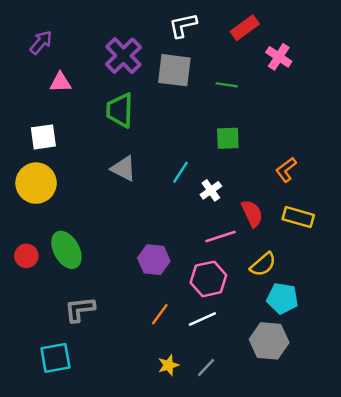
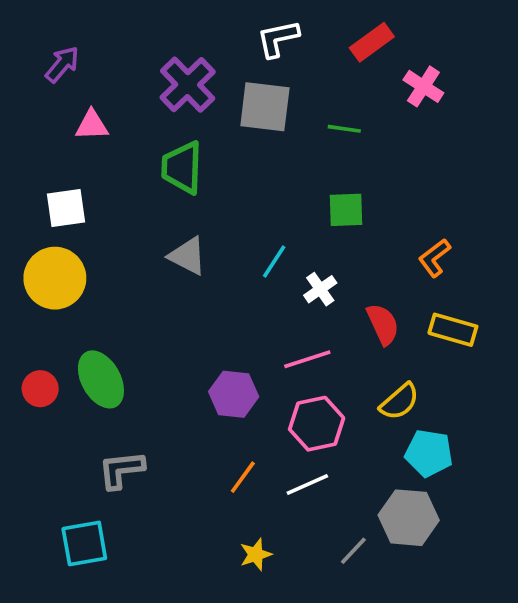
pink line: (221, 236) -> (307, 359), moved
gray line: (206, 368) -> (353, 551), moved

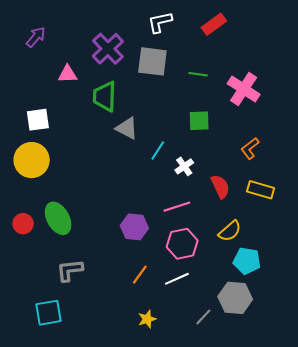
pink cross: (423, 86) -> (244, 89), moved, size x1.4
pink triangle: (92, 125) -> (68, 74), moved
gray triangle: (188, 256) -> (127, 128), moved

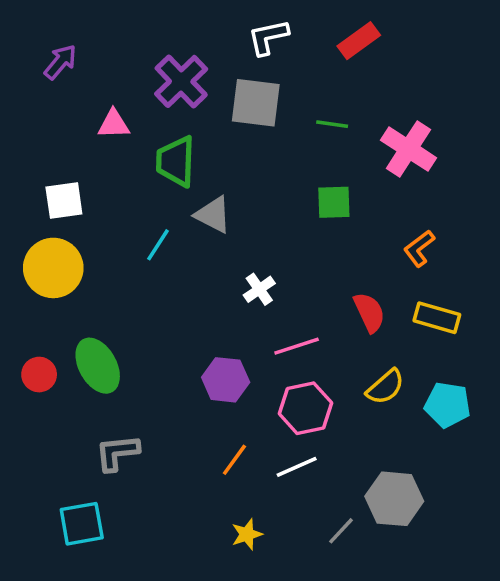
cyan line: (158, 150) -> (158, 245), moved
white cross: (184, 166) -> (259, 289), moved
cyan pentagon: (247, 261) -> (448, 405), moved

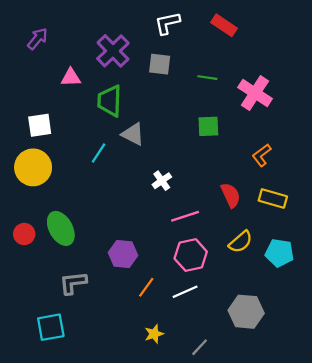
red rectangle: (359, 41) -> (224, 25), turned 70
gray square: (256, 103) -> (160, 64), size x0.7
purple hexagon: (226, 380) -> (123, 254), moved
gray line: (341, 531) -> (200, 347), moved

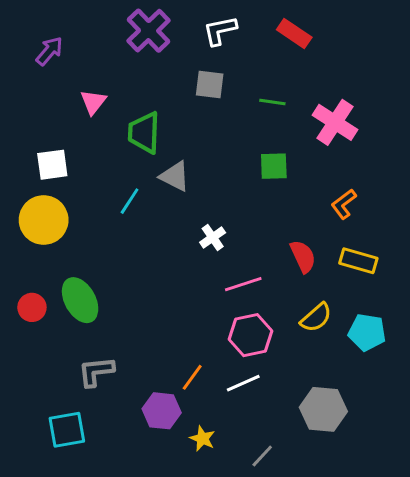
purple cross: (113, 51) -> (149, 31), moved
pink triangle: (71, 78) -> (93, 102), turned -50
purple hexagon: (123, 254) -> (162, 411), moved
yellow star: (154, 334) -> (202, 439), turned -30

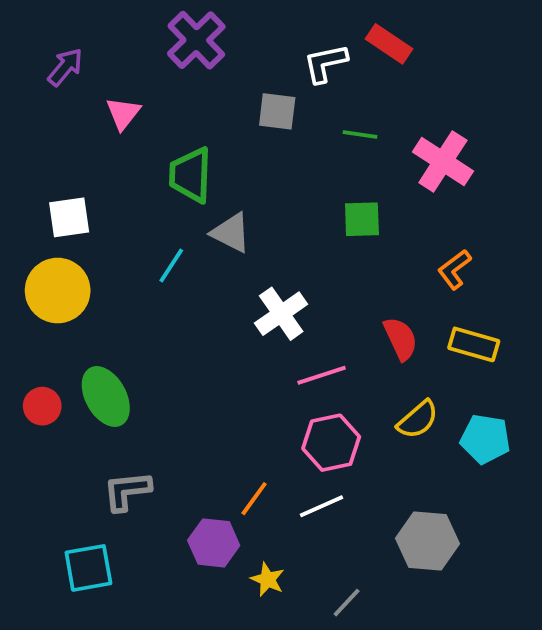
white L-shape: (220, 31) -> (325, 63), moved
pink triangle: (93, 102) -> (123, 113), moved
white cross: (213, 237) -> (281, 314), size x1.5

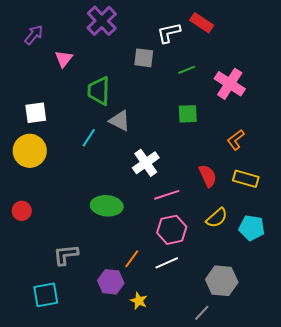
green line: (360, 134) -> (187, 70), turned -30
green ellipse: (106, 396) -> (107, 206), moved, turned -56
gray line: (347, 603) -> (202, 313), moved

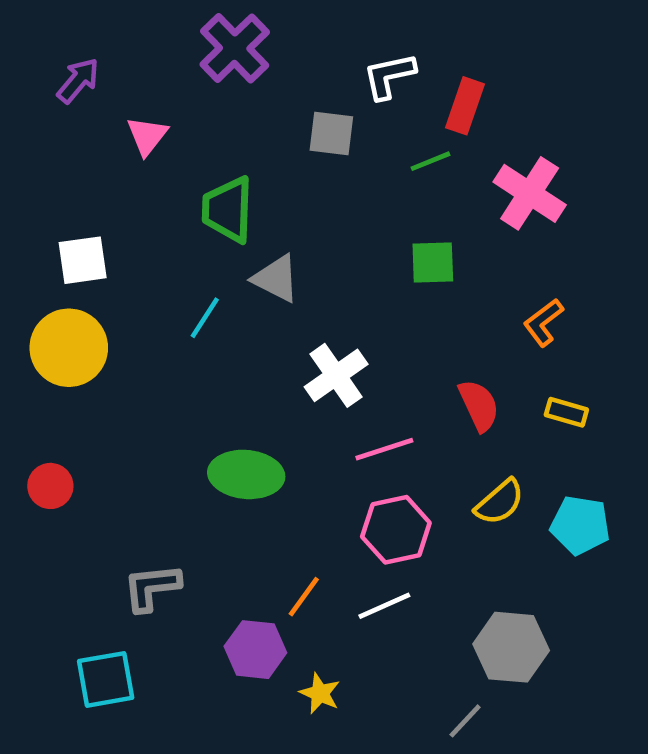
red rectangle: (202, 23) -> (465, 106), moved, turned 75
yellow rectangle: (246, 179) -> (566, 412), size x0.7

